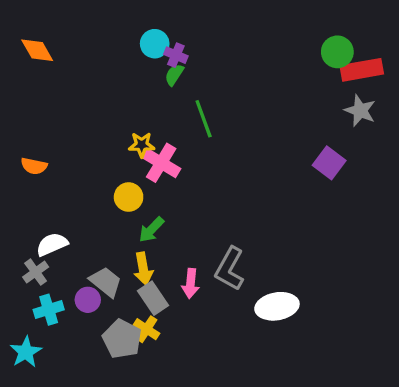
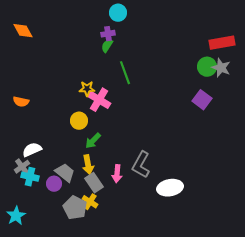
cyan circle: (155, 44) -> (118, 13), moved
green circle: (337, 52) -> (207, 67), moved
purple cross: (176, 55) -> (108, 34), turned -32
cyan cross: (49, 310) -> (30, 177), moved, turned 30

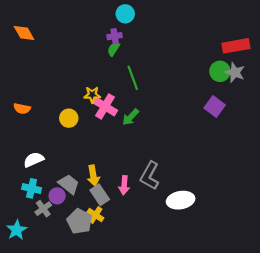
yellow circle: (79, 121) -> (69, 118), moved
green arrow: (93, 141) -> (131, 117), moved
gray cross: (22, 167) -> (43, 209), moved

